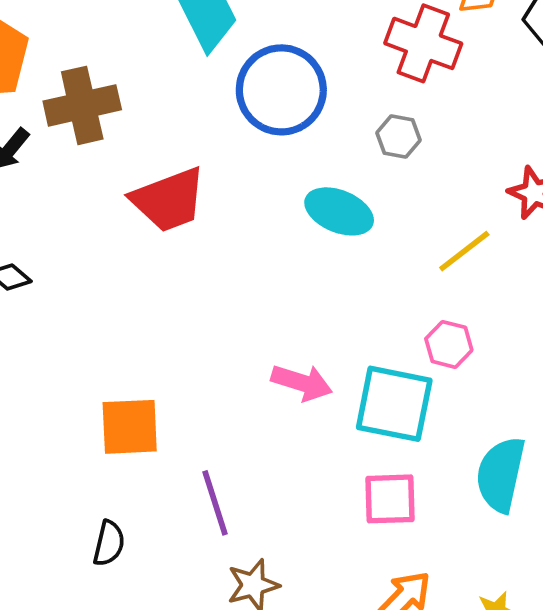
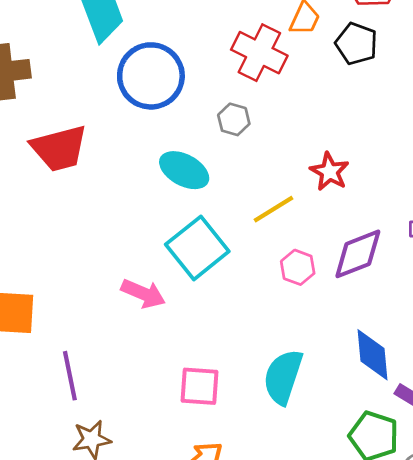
pink hexagon: (449, 344) -> (298, 267), moved
cyan square: (394, 404) -> (197, 248), moved, turned 34

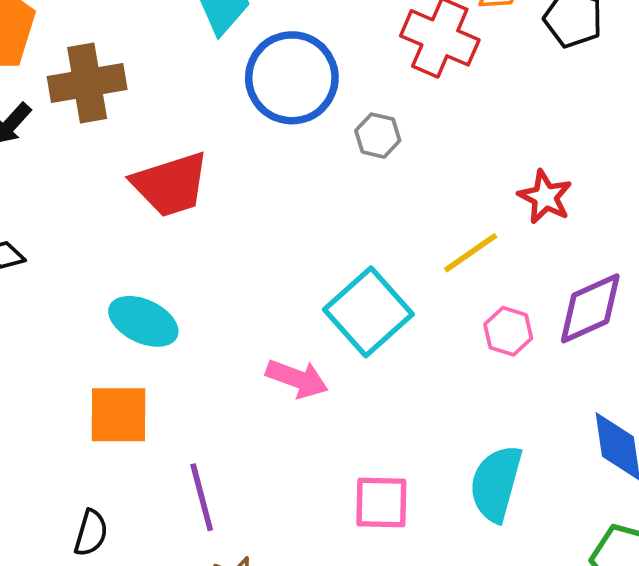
gray hexagon: (234, 119) -> (378, 136), moved
cyan ellipse: (184, 170) -> (143, 321), moved

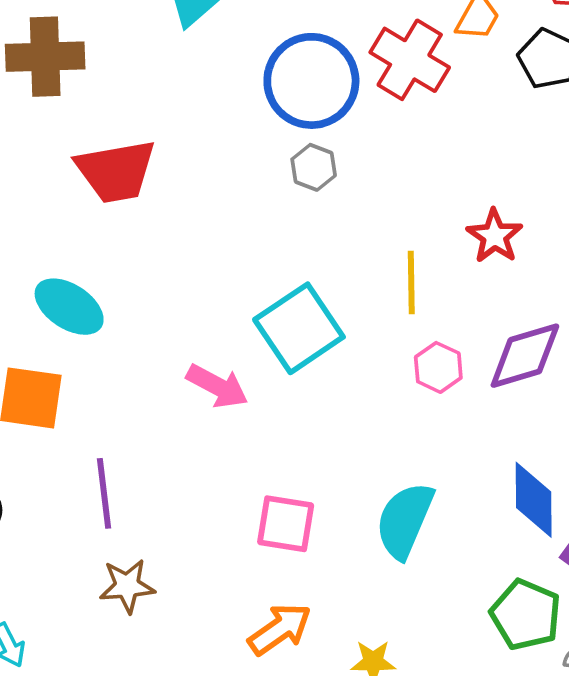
blue circle: (292, 78) -> (311, 81), moved
gray hexagon: (378, 136) -> (314, 167), moved
yellow line: (471, 253) -> (411, 282), turned -64

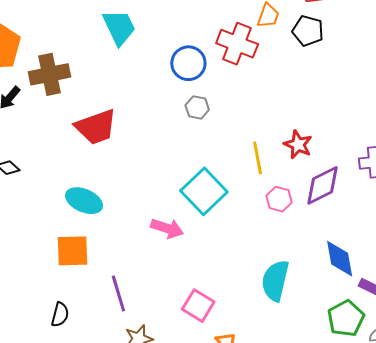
blue circle: (311, 81) -> (188, 63), size x0.7
red star: (495, 236) -> (298, 145), moved
pink square: (286, 524) -> (198, 306), moved, turned 32
green pentagon: (526, 615) -> (346, 318), turned 30

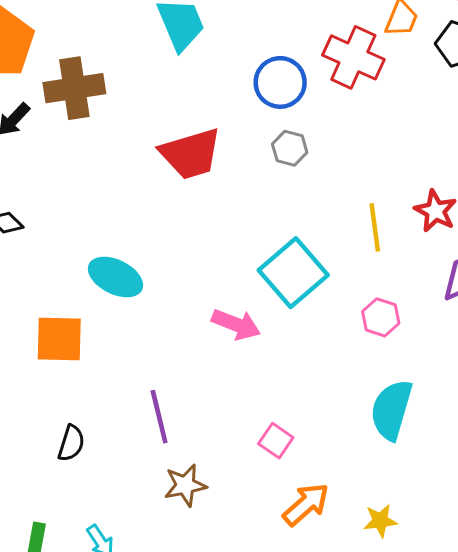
red trapezoid: (96, 127) -> (191, 154), moved
pink hexagon: (279, 199) -> (381, 317), moved
orange square: (72, 251) -> (59, 339), moved
pink square: (198, 306) -> (276, 441), size x0.7

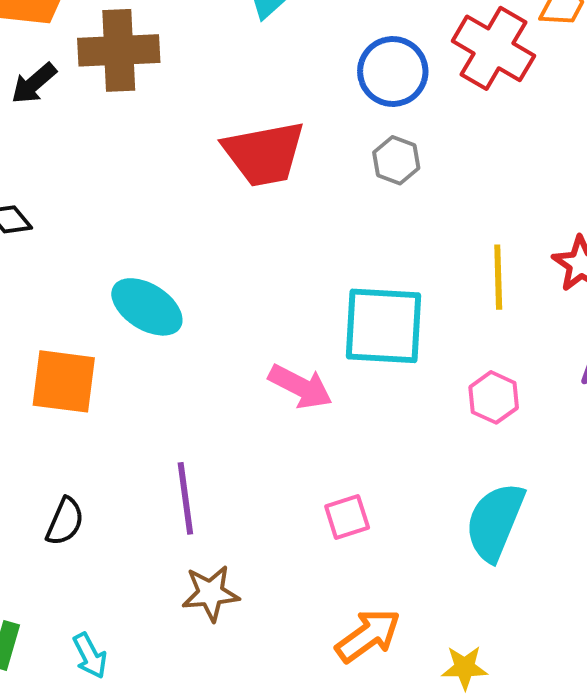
cyan square: (293, 273) -> (384, 326), turned 38
pink square: (276, 441) -> (347, 517), moved, turned 32

